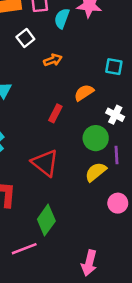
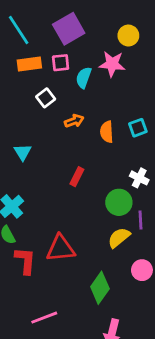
cyan square: (114, 67) -> (138, 128), turned -30
orange semicircle: (84, 93) -> (107, 132), moved, turned -60
red triangle: (45, 163) -> (61, 248), moved, turned -44
green diamond: (46, 220) -> (100, 288), moved

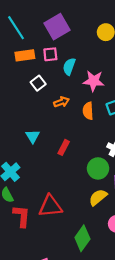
pink star: (112, 64) -> (94, 81), moved
cyan triangle: (23, 152) -> (33, 136), moved

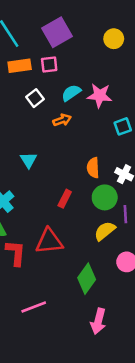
cyan semicircle: (69, 67) -> (71, 93), moved, turned 35
orange semicircle: (88, 111) -> (93, 168), moved
red rectangle: (64, 147) -> (65, 199), moved

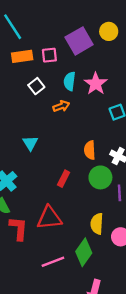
purple square: (57, 32) -> (79, 41), moved
cyan semicircle: (71, 93) -> (70, 81), turned -48
pink star: (100, 95) -> (96, 84), turned 30
yellow semicircle: (105, 231) -> (97, 224), moved, turned -48
pink line: (34, 307) -> (53, 262), moved

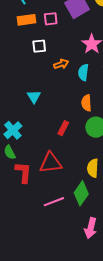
cyan semicircle: (70, 81) -> (83, 72), moved
white square: (36, 86) -> (39, 46), turned 32

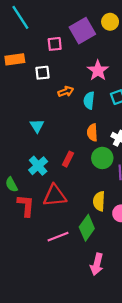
orange rectangle: (27, 20) -> (15, 59), moved
cyan cross: (13, 130) -> (38, 166), moved

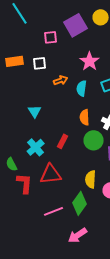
orange rectangle: (15, 59) -> (15, 61), moved
pink arrow: (97, 264) -> (78, 235), moved, turned 42

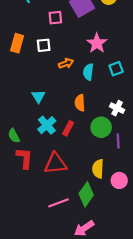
orange rectangle: (15, 61) -> (17, 43), turned -66
orange semicircle: (85, 117) -> (80, 103), moved
cyan cross: (36, 147) -> (47, 125), moved
green semicircle: (12, 164) -> (14, 136), moved
red L-shape: (25, 183) -> (24, 158), moved

